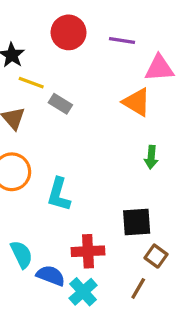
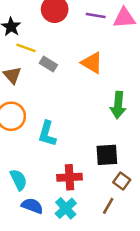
pink triangle: (159, 68) -> (124, 18), moved
orange triangle: (137, 102) -> (92, 63), moved
green arrow: (151, 157) -> (118, 105), size x1.5
blue semicircle: (51, 276) -> (32, 206), moved

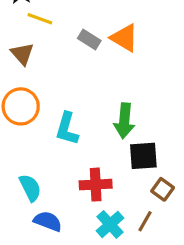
gray rectangle: (48, 64) -> (89, 39), moved
green arrow: (118, 105) -> (124, 121), moved
cyan cross: (66, 208) -> (110, 224), moved

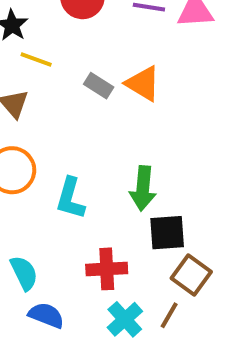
brown square: (163, 189) -> (191, 275), size x1.4

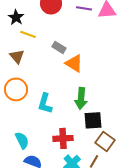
orange triangle: (143, 84) -> (74, 63), moved

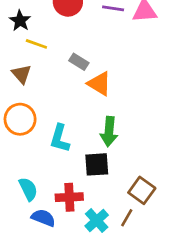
black square: (93, 120) -> (97, 164), moved
red cross: (63, 138) -> (69, 197), moved

